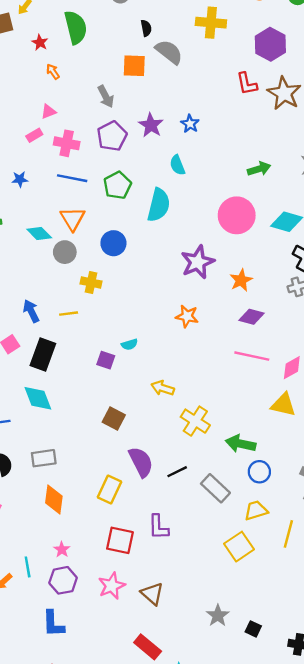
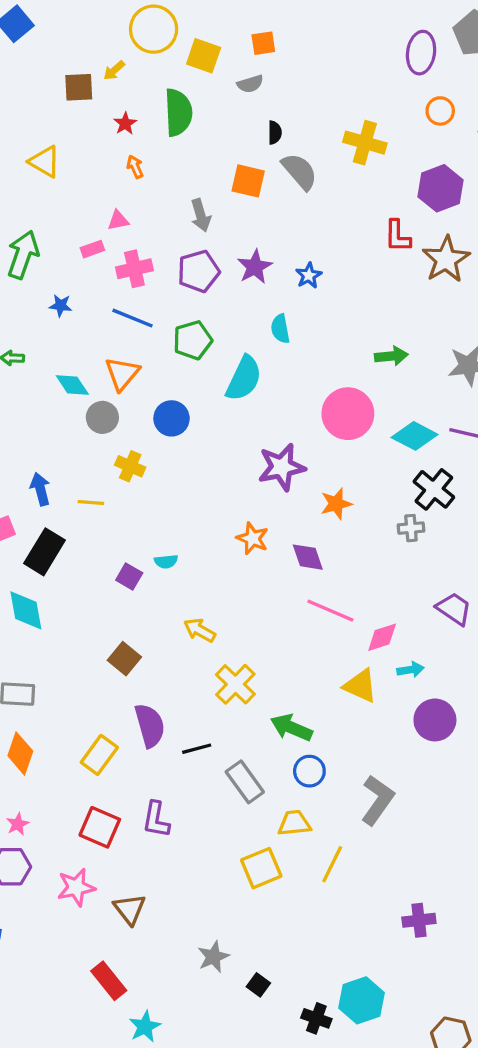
pink cross: (67, 143) -> (134, 269), turned -35
purple diamond: (252, 317) -> (308, 557), moved, turned 45

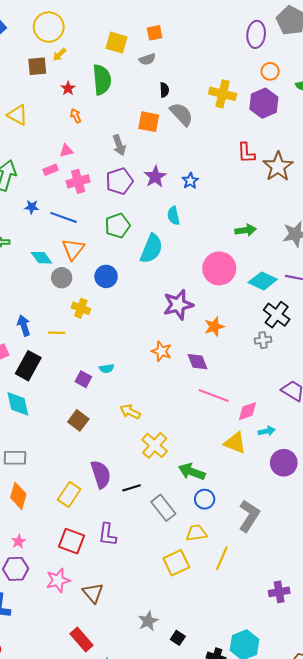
yellow circle: (154, 29) -> (49, 27), moved
purple hexagon: (440, 188) -> (264, 103), moved
blue line: (133, 318) -> (63, 217), moved
brown square: (124, 659) -> (78, 420), moved

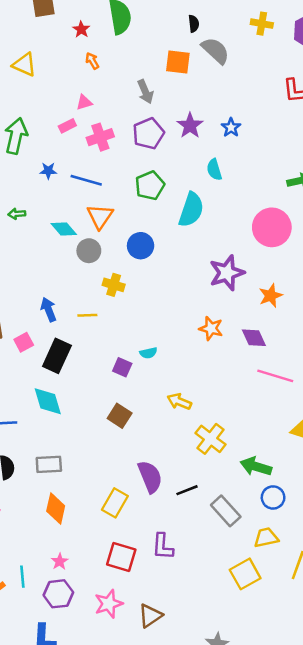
yellow cross: (223, 94) -> (262, 24), size x0.7
brown triangle: (93, 593) -> (150, 616), turned 40

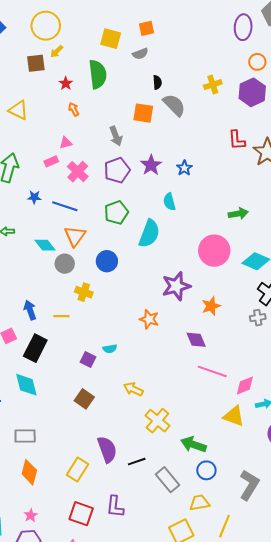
yellow cross: (262, 24) -> (213, 85), turned -30
pink cross: (100, 137) -> (78, 172), turned -30
orange star: (211, 329) -> (149, 319), moved

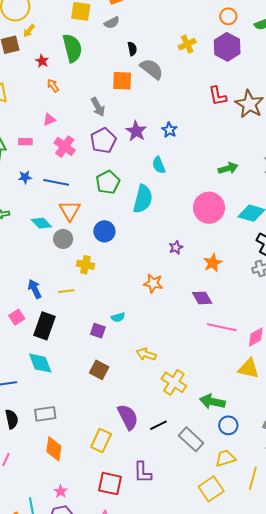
pink rectangle: (51, 161) -> (25, 142), moved, turned 32
purple star: (176, 286) -> (176, 247), size x0.5

